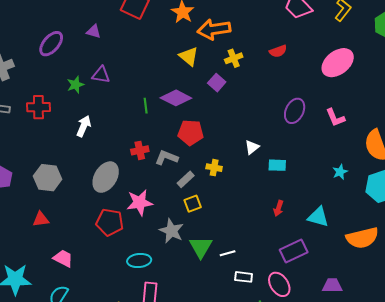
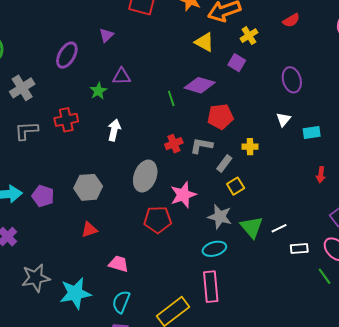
purple triangle: (94, 31) -> (106, 35), turned -49
purple ellipse: (295, 111) -> (292, 80), moved, turned -30
cyan ellipse: (139, 261) -> (214, 249), moved

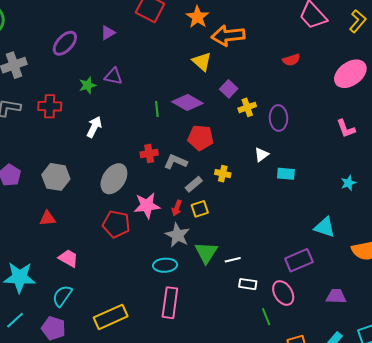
yellow cross: (249, 36) -> (247, 107), moved
red arrow: (321, 175) -> (177, 208), moved
pink rectangle: (211, 287) -> (170, 303), moved

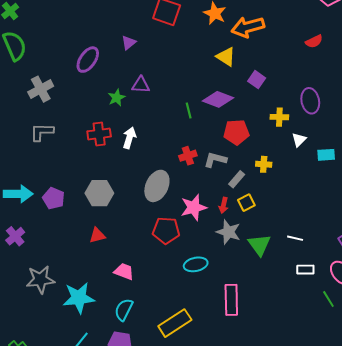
red cross: (50, 106) -> (99, 134), moved
yellow cross: (247, 107) -> (279, 117), moved, turned 30
white line: (233, 260) -> (295, 238), moved, turned 35
cyan ellipse: (165, 265) -> (196, 264), moved

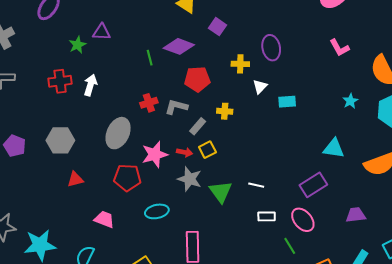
red arrow: (224, 205) -> (185, 152), turned -91
red triangle: (97, 235) -> (75, 179), moved
pink trapezoid: (124, 272) -> (104, 219), moved

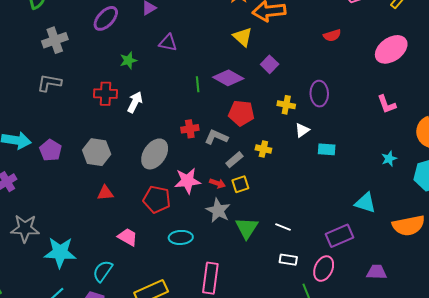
purple triangle: (102, 32) -> (168, 43), moved
pink ellipse: (303, 220) -> (324, 269), turned 55

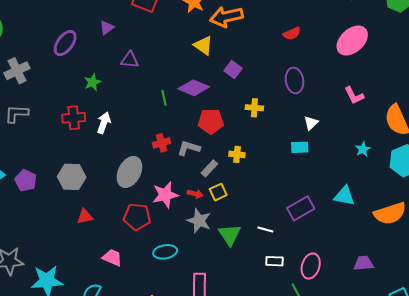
purple ellipse: (319, 94) -> (295, 80), moved
white triangle: (302, 130) -> (311, 123), moved
purple rectangle: (339, 236) -> (301, 208), moved

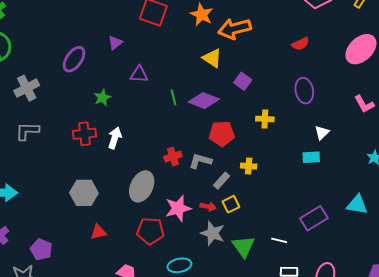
green line: (164, 98) -> (173, 97), moved
purple pentagon: (26, 180) -> (41, 249), moved

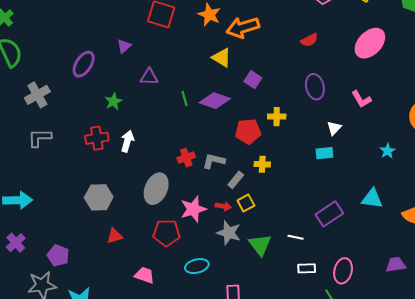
pink L-shape: (364, 104) -> (361, 99), moved
red pentagon: (222, 134) -> (248, 131), moved

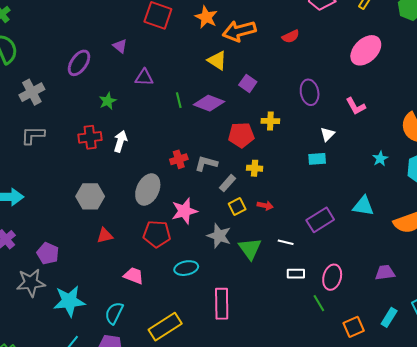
red semicircle: (309, 40) -> (291, 36), moved
purple triangle: (124, 46) -> (120, 46), turned -42
red arrow: (223, 206) -> (265, 206), moved

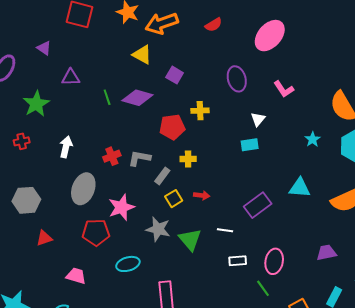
pink ellipse: (366, 50) -> (270, 36), moved
green star: (108, 101) -> (36, 104), size x1.5
red cross: (90, 137) -> (22, 141), size x0.7
white arrow: (120, 141) -> (66, 147), moved

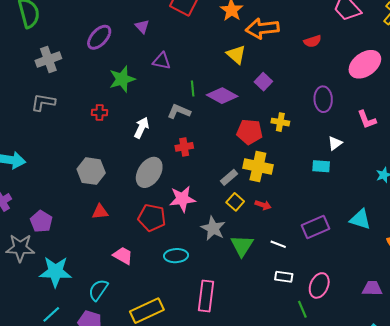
gray L-shape: (139, 158) -> (179, 111), moved
yellow cross: (188, 159) -> (258, 167), size x1.8
yellow square: (174, 199) -> (235, 202), turned -30

